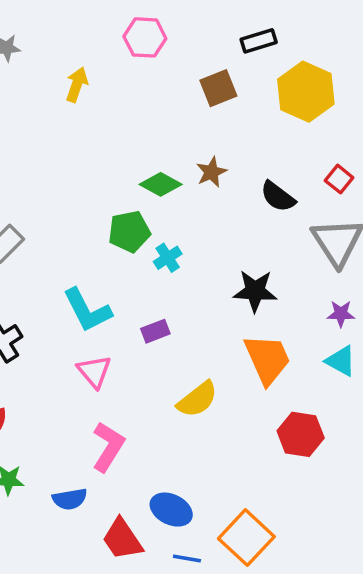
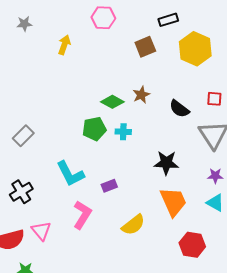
red square: (339, 179) -> (214, 99), turned -35
cyan cross: (168, 258) -> (123, 132), moved, turned 35
pink triangle: (94, 371) -> (41, 231), moved
pink L-shape: (108, 447) -> (82, 215), moved

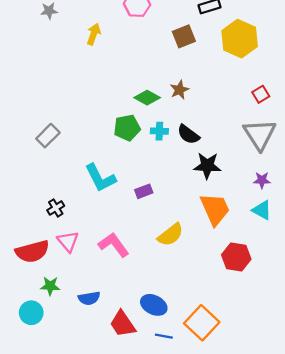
red square: (214, 99) -> (261, 94), turned -35
black semicircle: (179, 109) -> (188, 134), moved
black cross: (21, 192) -> (56, 208), moved, size x0.7
pink L-shape: (82, 215) -> (114, 245), moved, turned -68

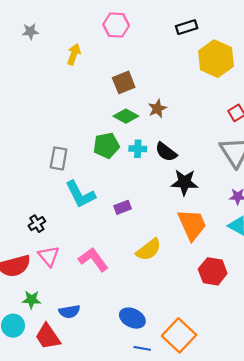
brown square: (184, 36) -> (124, 82), moved
gray rectangle: (48, 136) -> (59, 158), moved, turned -35
red trapezoid: (123, 324) -> (48, 336), moved

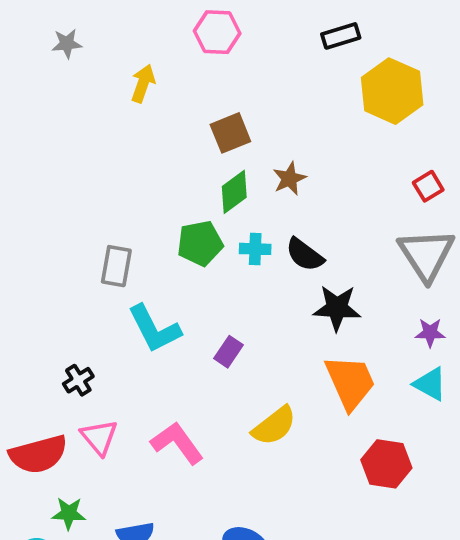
green diamond: (126, 116) -> (234, 192), turned -65
purple rectangle: (123, 207) -> (229, 352), turned -35

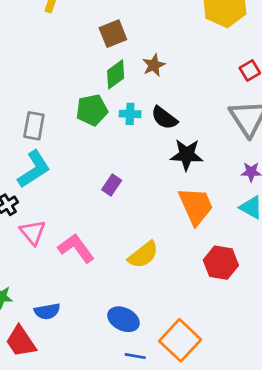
cyan L-shape: (154, 329) -> (34, 169), moved, turned -96
yellow semicircle: (274, 426) -> (143, 255), moved
pink triangle: (99, 437) -> (33, 232), moved

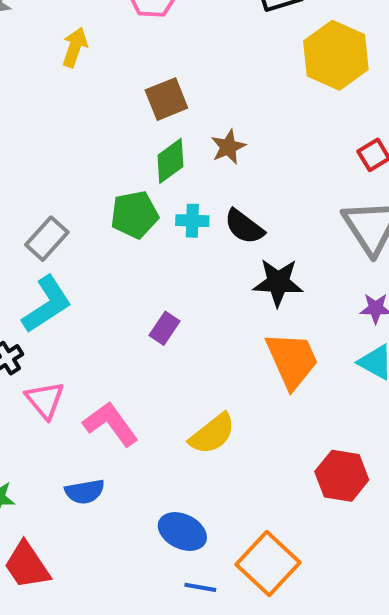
gray rectangle: (34, 126) -> (47, 239), turned 32
red hexagon: (221, 263) -> (342, 476), moved
blue semicircle: (47, 311) -> (85, 492), moved

